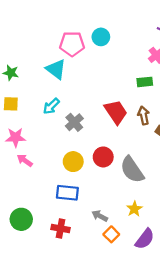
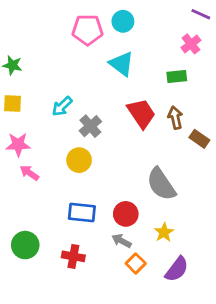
cyan triangle: (56, 69) -> (122, 64), moved
red circle: (103, 157) -> (126, 214), moved
yellow circle: (73, 162) -> (79, 160), moved

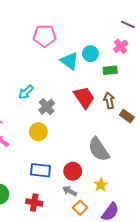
cyan circle: (123, 21) -> (90, 54), moved

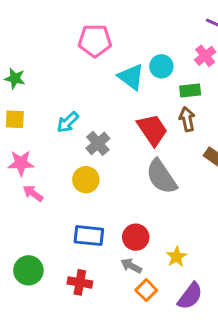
brown arrow: (109, 100) -> (187, 119), moved
gray semicircle: (99, 149) -> (161, 177), moved

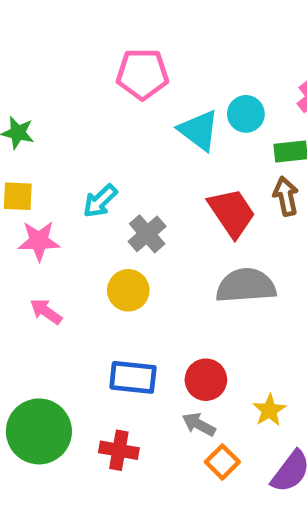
pink star: (21, 163) -> (39, 241), moved
gray semicircle: (161, 177) -> (246, 286), turned 120
green circle: (28, 270) -> (39, 431), size x1.4

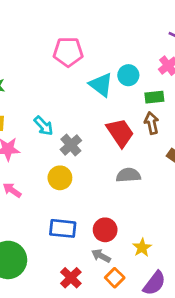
cyan arrow: (100, 201) -> (44, 126), turned -90
gray semicircle: (246, 286) -> (128, 175), size x0.7
red cross: (119, 450) -> (71, 278), moved, turned 35

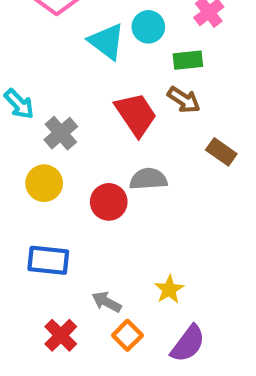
brown arrow: (152, 123) -> (184, 100), turned 135
red circle: (105, 230) -> (109, 202), moved

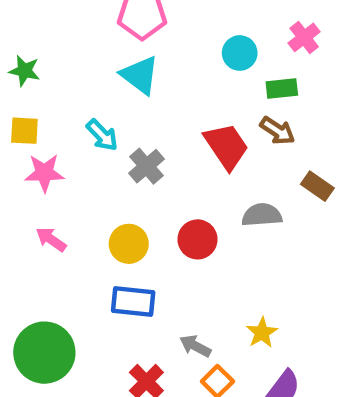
cyan triangle: (107, 41) -> (140, 75), moved
gray semicircle: (148, 179) -> (262, 215), moved
yellow circle: (44, 183) -> (129, 244), moved

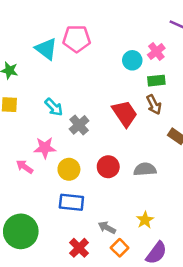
pink cross: (304, 37) -> (156, 51), moved
cyan triangle: (140, 75) -> (46, 49), moved
brown arrow: (277, 131) -> (154, 105), turned 30
pink star: (44, 173) -> (45, 148), moved
gray semicircle: (262, 215) -> (145, 169), moved

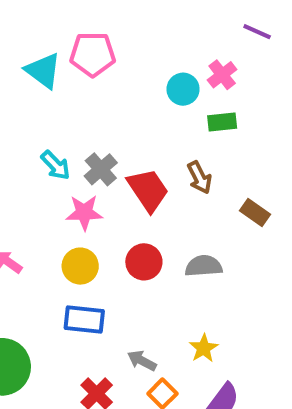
brown arrow: (154, 105) -> (199, 178), moved
red trapezoid: (125, 114) -> (148, 190), moved
gray cross: (79, 125) -> (101, 169), moved
pink star: (45, 148) -> (84, 213), moved

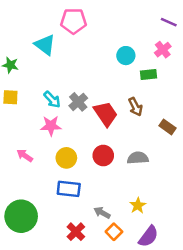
pink pentagon: (93, 54) -> (73, 21), moved
pink cross: (222, 75) -> (163, 50), moved
pink star: (84, 213) -> (51, 126), moved

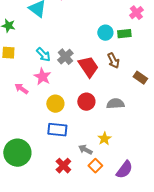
cyan circle: (126, 56) -> (105, 33), moved
pink star: (51, 126) -> (42, 77), turned 30
pink arrow: (25, 156) -> (21, 89), moved
yellow star: (138, 205) -> (104, 139), moved

